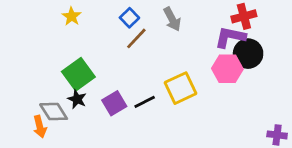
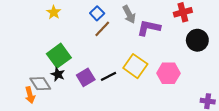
purple L-shape: (230, 37) -> (149, 28), moved
black circle: (248, 54) -> (197, 40), moved
pink hexagon: (227, 69) -> (168, 73), moved
yellow square: (180, 88) -> (135, 66), turned -30

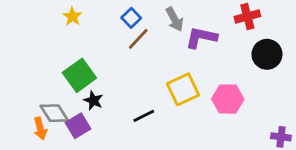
yellow square: (135, 66) -> (183, 89), turned 30
black star: (58, 74) -> (93, 100), moved
black line: (108, 76) -> (144, 116), moved
purple square: (86, 77) -> (78, 126), moved

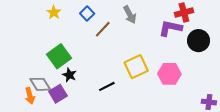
blue square: (131, 18) -> (87, 14), moved
purple L-shape: (201, 37) -> (170, 28), moved

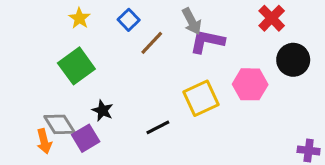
red cross: (184, 12) -> (272, 18), turned -30
purple L-shape: (170, 28) -> (207, 41), moved
green square: (59, 56) -> (76, 66), moved
pink hexagon: (169, 74) -> (250, 84), moved

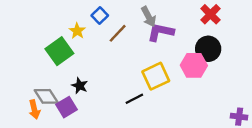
yellow star: (79, 18) -> (77, 31), moved
black circle: (293, 60) -> (208, 49), moved
black line: (158, 127) -> (134, 99), moved

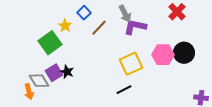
black circle: (208, 49) -> (184, 53), moved
black line: (134, 99) -> (124, 90), moved
purple square: (66, 107) -> (54, 73), moved

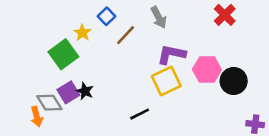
purple L-shape: (135, 27) -> (171, 54), moved
black circle: (184, 53) -> (234, 81), moved
black line: (124, 90) -> (140, 114), moved

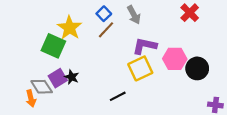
blue square: (107, 16) -> (104, 14), moved
yellow star: (82, 33) -> (70, 28), size x1.6
green square: (63, 54) -> (53, 46), turned -30

